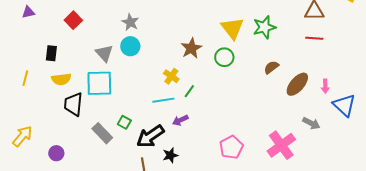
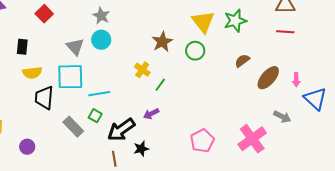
cyan line: (163, 100) -> (99, 94), moved

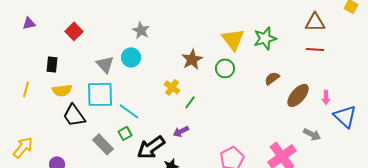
gray star: (101, 16) -> (141, 30), moved
cyan line: (99, 94) -> (129, 111), turned 45
black trapezoid: (44, 98) -> (74, 115), turned -40
green square: (95, 116) -> (125, 133), turned 32

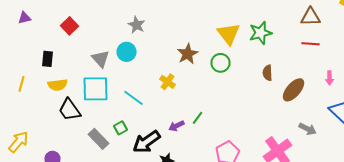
brown semicircle: (272, 78) -> (268, 73), turned -56
pink arrow: (326, 97) -> (330, 78), moved
green line: (190, 102) -> (198, 118), moved
cyan line: (129, 111) -> (134, 98), moved

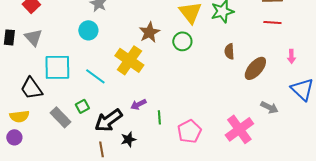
gray triangle: (100, 59) -> (33, 37), moved
yellow cross: (168, 82) -> (129, 60), size x1.8
yellow semicircle: (58, 85) -> (19, 116), moved
green line: (198, 118) -> (159, 117), moved, turned -40

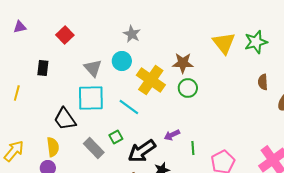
brown star: (149, 32) -> (183, 63), turned 30
gray triangle: (33, 37) -> (93, 68), moved
green circle: (182, 41) -> (188, 88), moved
yellow cross: (129, 60) -> (151, 80), moved
yellow semicircle: (19, 116) -> (53, 147), turned -90

